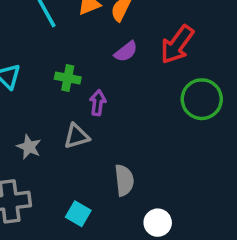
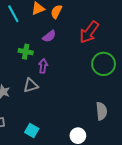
purple semicircle: (126, 52) -> (49, 36), moved
gray semicircle: (124, 180) -> (101, 111), moved

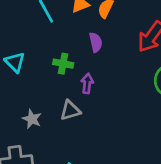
purple semicircle: (49, 36) -> (96, 42), turned -64

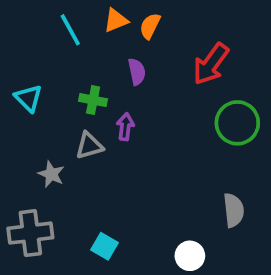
gray triangle: (70, 110) -> (89, 146), moved

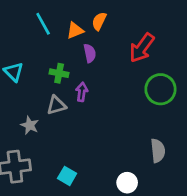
orange triangle: (116, 20) -> (75, 30), moved

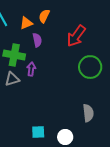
green cross: (59, 73) -> (14, 55), size x1.5
cyan square: (67, 176) -> (38, 132), moved, turned -32

